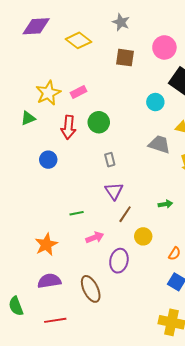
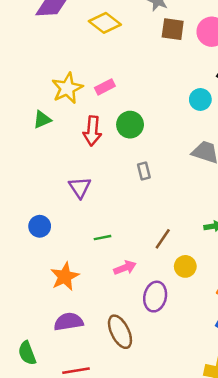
brown square: (125, 58) -> (173, 29), moved
blue circle: (48, 160) -> (40, 226), moved
purple triangle: (114, 191) -> (80, 187), moved

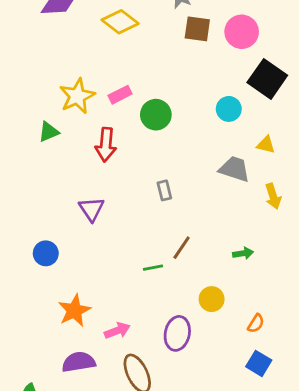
green circle: (130, 125) -> (156, 115), moved
green line: (102, 238) -> (153, 268), moved
brown line: (163, 239) -> (182, 248), moved
pink arrow: (125, 268) -> (117, 331), moved

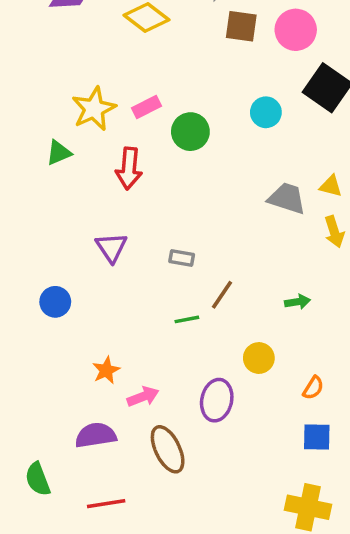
cyan circle: (229, 109) -> (266, 112), moved
yellow triangle: (266, 145) -> (331, 186), moved
gray rectangle: (164, 190) -> (182, 258), moved, turned -66
orange star: (74, 311) -> (106, 370), moved, size x0.7
blue square: (259, 363) -> (317, 437), turned -30

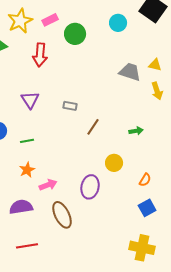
green line: (187, 319) -> (27, 141), moved
blue square: (317, 437) -> (147, 208), turned -30

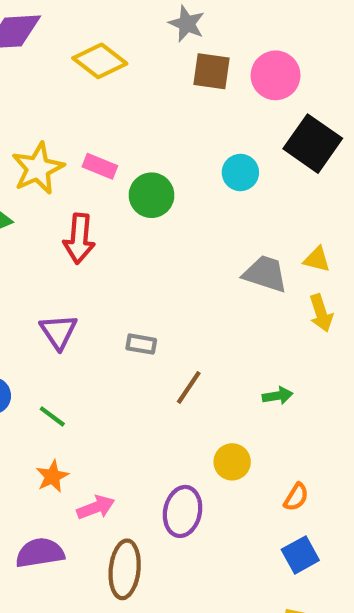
pink rectangle: (50, 20) -> (100, 166), turned 49
green line: (27, 141) -> (52, 416), turned 48
brown ellipse: (62, 215) -> (125, 569), turned 32

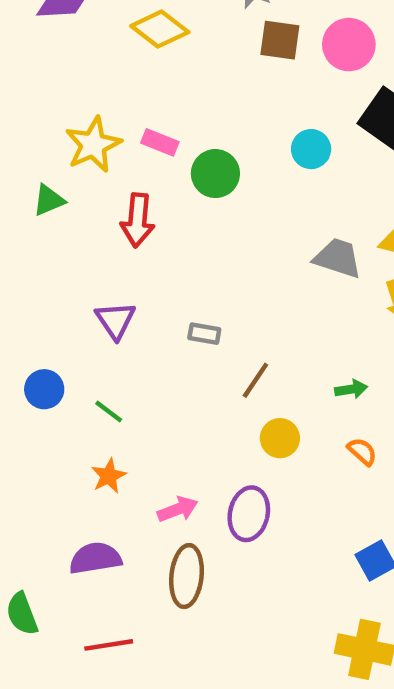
yellow circle: (232, 462) -> (280, 438), moved
orange semicircle: (296, 497) -> (362, 451), moved, turned -80
pink arrow: (96, 507) -> (178, 509), moved

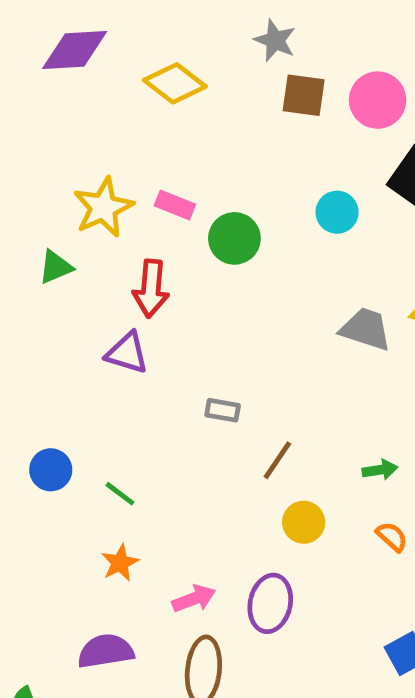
purple triangle: (115, 320) -> (127, 353), moved, turned -39

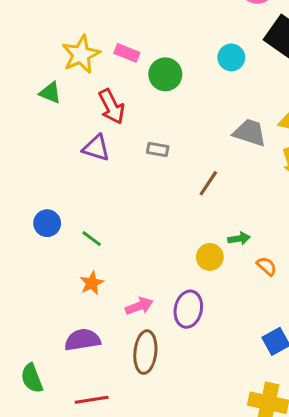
green triangle: (56, 267) -> (50, 93), turned 45
red arrow: (151, 289) -> (112, 107), turned -32
gray rectangle: (223, 410) -> (158, 150), moved
brown line: (277, 460) -> (208, 183), moved
green arrow: (380, 470) -> (239, 239), moved

